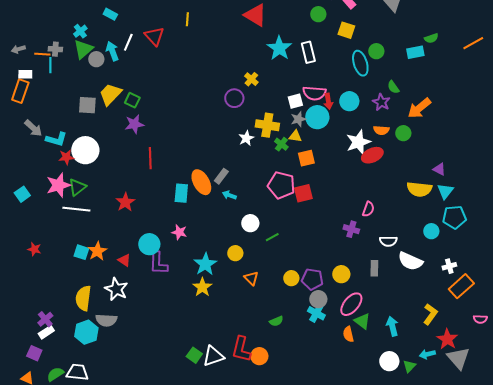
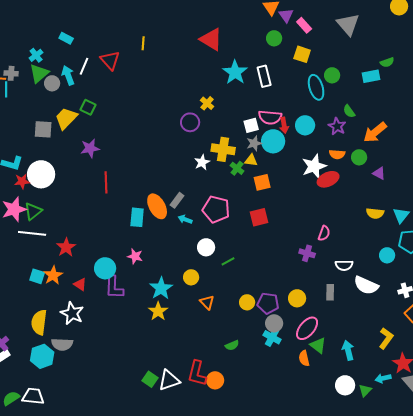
green square: (132, 100) -> (88, 107), moved
purple triangle: (439, 169) -> (379, 173), moved
pink pentagon: (281, 185) -> (216, 209), moved
yellow semicircle: (419, 189) -> (375, 213), size x0.7
red star: (125, 202) -> (66, 247), moved

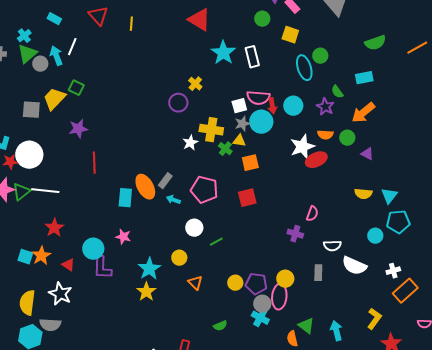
red triangle: (110, 60) -> (98, 16), moved
green semicircle: (387, 62) -> (375, 43), size x1.5
cyan rectangle: (371, 76) -> (364, 78), moved
white line: (32, 233) -> (45, 191), moved
pink ellipse: (307, 328) -> (279, 297), moved, turned -35

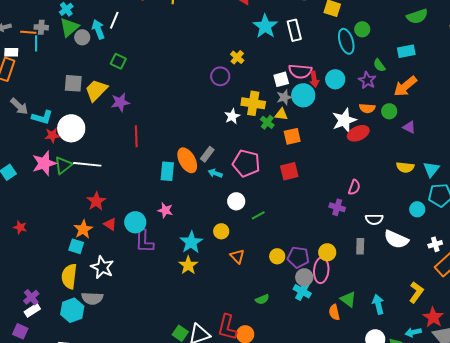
yellow trapezoid: (54, 99) -> (96, 90), moved
cyan square: (25, 257) -> (76, 246), moved
red triangle: (68, 265) -> (110, 224), moved

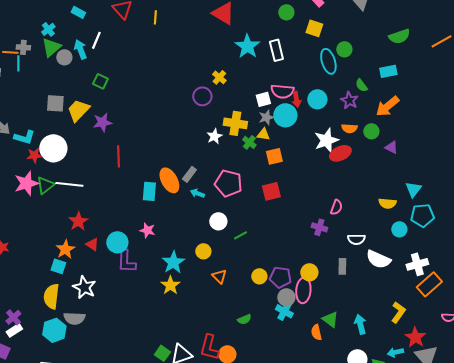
yellow semicircle: (405, 167) -> (387, 203), moved
white cross: (435, 244) -> (417, 264), size x1.5

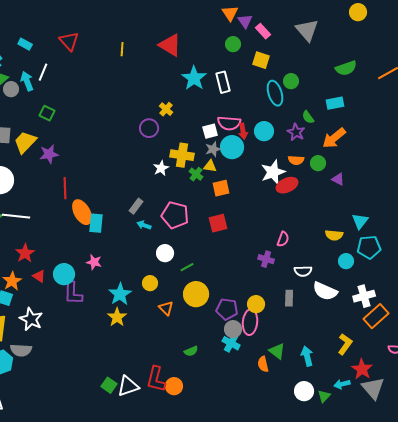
yellow line: (155, 17) -> (122, 49), moved
orange ellipse: (169, 180) -> (82, 212), moved
yellow circle: (259, 276) -> (196, 294), moved, size x1.6

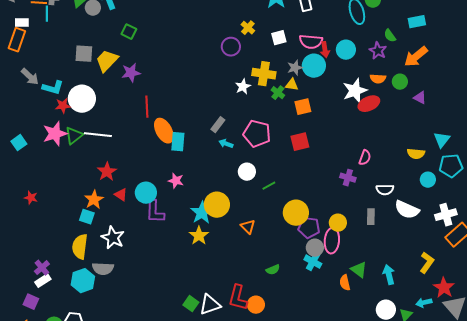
white square: (210, 131) -> (279, 38), moved
yellow circle: (150, 283) -> (217, 205), moved, size x1.6
yellow circle: (196, 294) -> (296, 213), moved

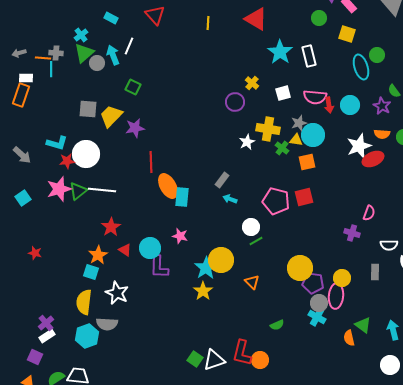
cyan circle: (314, 66) -> (313, 135), moved
gray arrow: (30, 77) -> (22, 155), moved
pink pentagon: (257, 134) -> (276, 201), moved
green line: (269, 186) -> (256, 241), moved

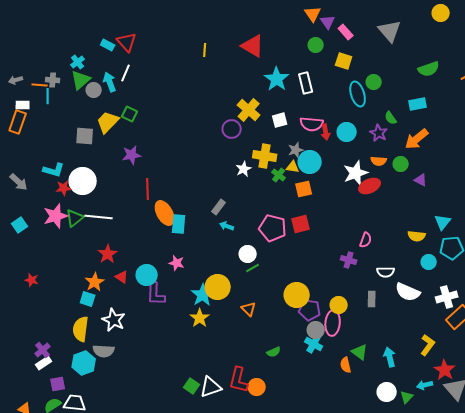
red triangle: (155, 15) -> (127, 42), moved
yellow cross: (252, 83) -> (249, 110), size x1.6
yellow trapezoid: (111, 116) -> (108, 122), moved
purple square: (35, 357) -> (58, 384), moved, turned -35

